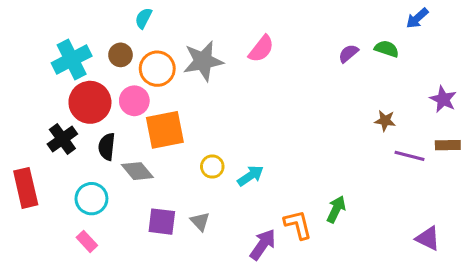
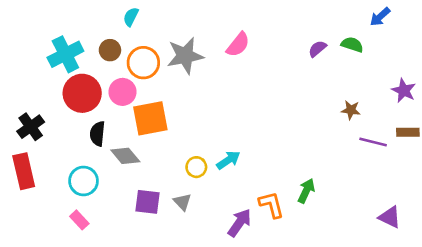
black cross: (62, 139) -> (31, 127), moved
yellow circle: (212, 167) -> (196, 167), moved

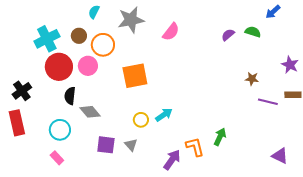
gray star: (185, 56) -> (131, 20), moved
orange square: (150, 118) -> (135, 76), moved

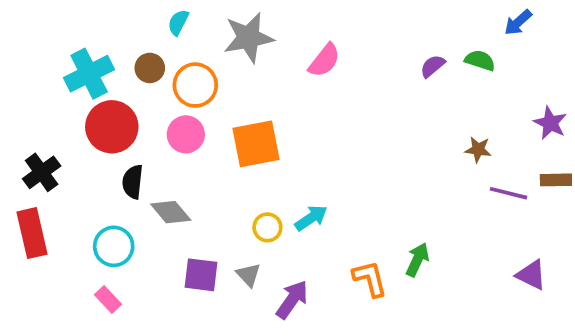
pink circle: (88, 66) -> (186, 134), moved
purple triangle: (280, 156) -> (531, 275), moved
purple arrow: (172, 160) -> (292, 300), moved

